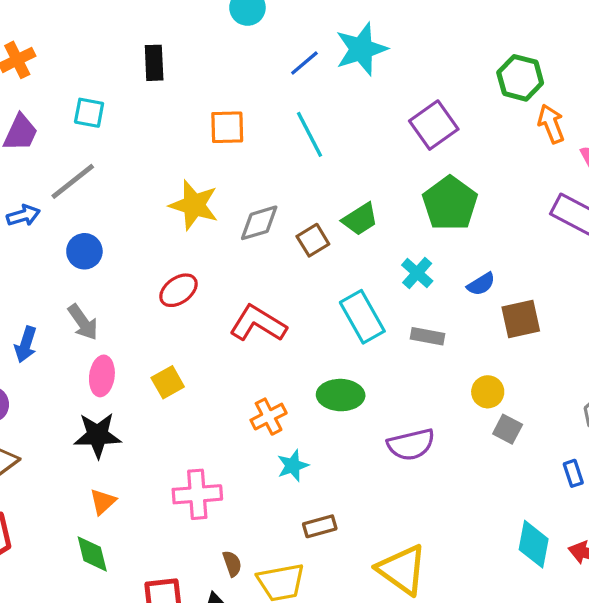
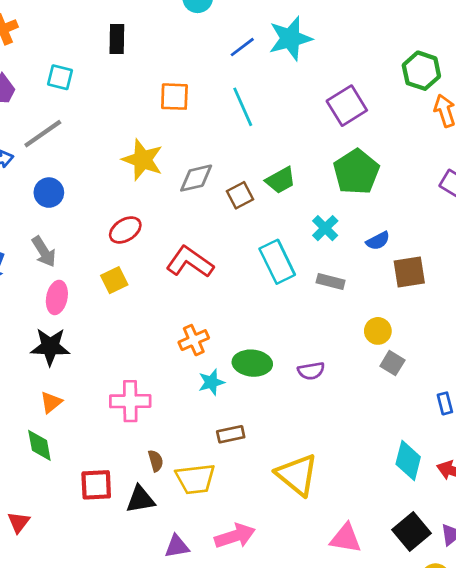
yellow square: (168, 382) -> (114, 280), moved
green ellipse: (341, 395) -> (252, 363), moved
purple semicircle: (411, 445) -> (311, 371), size x0.7

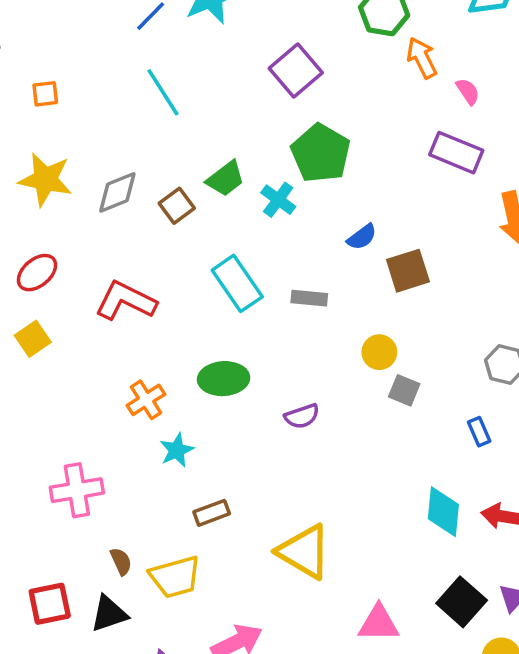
orange square: (174, 97) -> (45, 94), moved, size x0.7
cyan cross: (325, 228) -> (278, 200), moved
green ellipse: (252, 363) -> (224, 379), moved

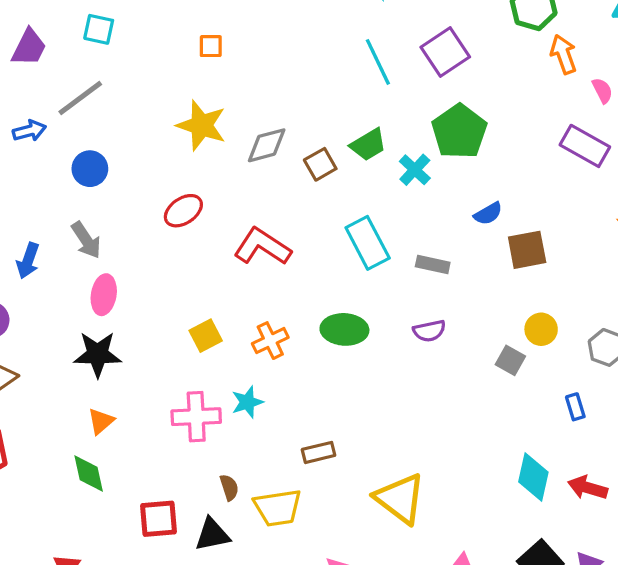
cyan line: (163, 92) -> (378, 62), moved
yellow square: (33, 339) -> (206, 336), moved
yellow circle: (379, 352) -> (541, 329), moved
purple semicircle: (302, 416) -> (429, 331), moved
cyan star: (177, 450) -> (247, 402), moved

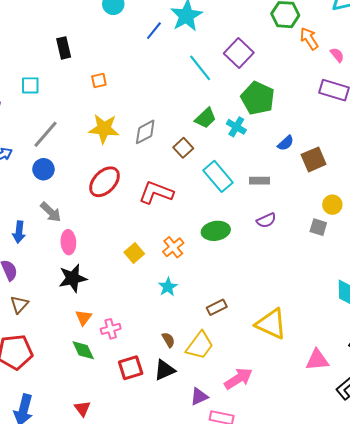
gray line: (80, 98) -> (46, 134), moved
brown square: (320, 164) -> (183, 148), moved
red ellipse: (183, 211) -> (104, 182), size x1.4
pink cross: (196, 417) -> (111, 329), moved, size x0.7
yellow trapezoid: (278, 508) -> (200, 345), turned -32

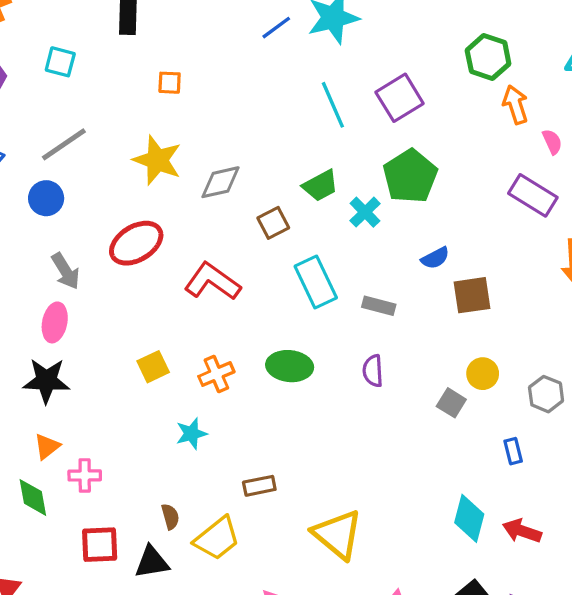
gray arrow: (51, 212) -> (66, 271), moved
purple semicircle: (266, 220) -> (373, 371), turned 96

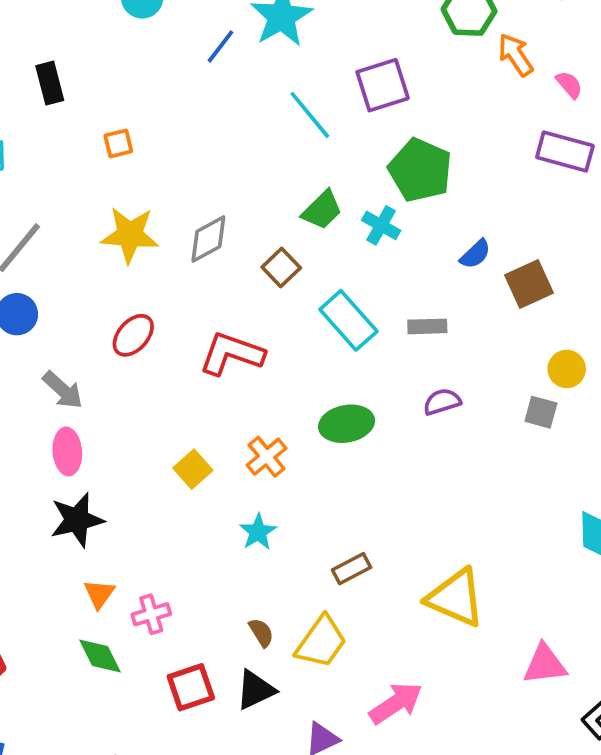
purple square: (400, 98) -> (383, 85), turned 30
red ellipse: (136, 243) -> (133, 335), size x0.7
purple semicircle: (373, 371) -> (442, 402), turned 92

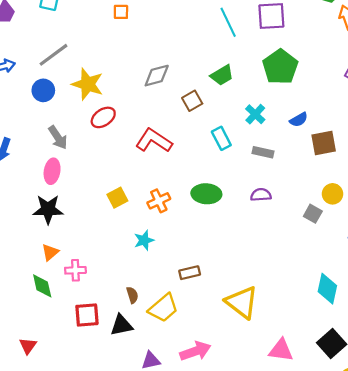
cyan cross: (381, 225) -> (255, 114), moved
yellow star: (130, 235) -> (88, 84), moved
cyan rectangle: (348, 320) -> (221, 138), size x0.7

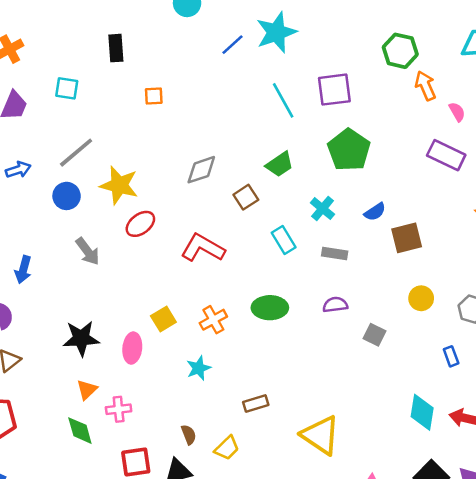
pink ellipse: (52, 171) -> (132, 348), moved
gray square: (313, 214) -> (375, 335), moved
yellow trapezoid: (163, 308) -> (227, 448), size x0.7

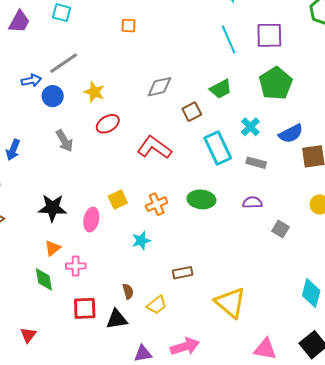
blue arrow: (18, 170) -> (31, 80), moved
yellow star: (119, 185) -> (94, 92), size x0.7
blue semicircle: (375, 212) -> (291, 134), size x1.4
cyan rectangle: (284, 240) -> (218, 148), size x1.5

